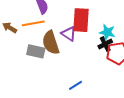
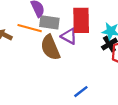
orange line: (33, 23) -> (30, 28), turned 30
gray rectangle: (36, 51) -> (49, 22), moved

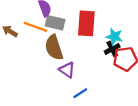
purple triangle: (69, 36) -> (67, 70), moved

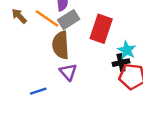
gray rectangle: (55, 23) -> (69, 20), turned -60
blue line: (80, 93) -> (38, 91), moved

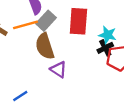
orange line: (47, 18) -> (25, 25), turned -35
blue line: (38, 91) -> (20, 96), moved

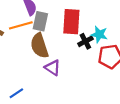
gray rectangle: (46, 21) -> (40, 21), turned -30
black cross: (105, 48) -> (85, 41), moved

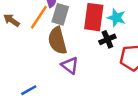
orange line: (21, 25) -> (39, 17), turned -45
cyan star: (99, 34) -> (116, 18), moved

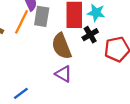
brown semicircle: (57, 41) -> (62, 46), moved
purple triangle: (70, 65) -> (63, 74), moved

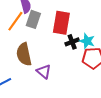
cyan star: (96, 13) -> (87, 41), moved
brown semicircle: (62, 46) -> (24, 54), moved

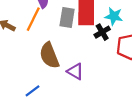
gray rectangle: (33, 19) -> (67, 17), moved
cyan star: (87, 41) -> (114, 16), moved

